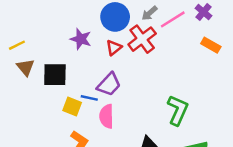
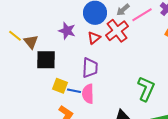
yellow line: (17, 45) -> (15, 36), turned 64
brown triangle: (26, 67) -> (31, 42), moved
purple trapezoid: (109, 84) -> (90, 68), turned -40
blue line: (89, 98) -> (74, 91), moved

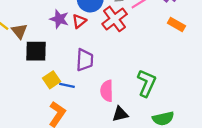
red triangle: (94, 38) -> (79, 21), moved
yellow square: (60, 86) -> (52, 80), turned 35
pink semicircle: (88, 94) -> (107, 91), moved

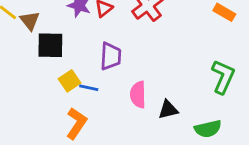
green L-shape: (147, 83) -> (223, 77), moved
black triangle: (120, 114) -> (168, 110), moved

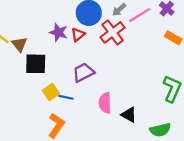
purple trapezoid: (111, 56) -> (83, 72), turned -120
black triangle: (168, 110) -> (129, 115), turned 42

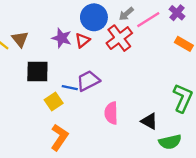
brown triangle: (19, 44) -> (20, 39), moved
blue line: (66, 97) -> (70, 88), moved
black triangle: (129, 115) -> (149, 121), moved

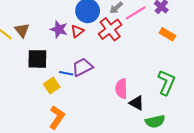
pink semicircle: (111, 113) -> (121, 89), moved

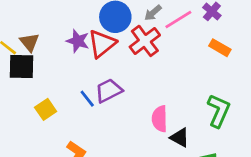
red triangle: (77, 31) -> (102, 44), size x1.6
black square: (37, 59) -> (21, 66), moved
blue line: (66, 73) -> (87, 99), turned 40
yellow square: (52, 86) -> (46, 109), moved

